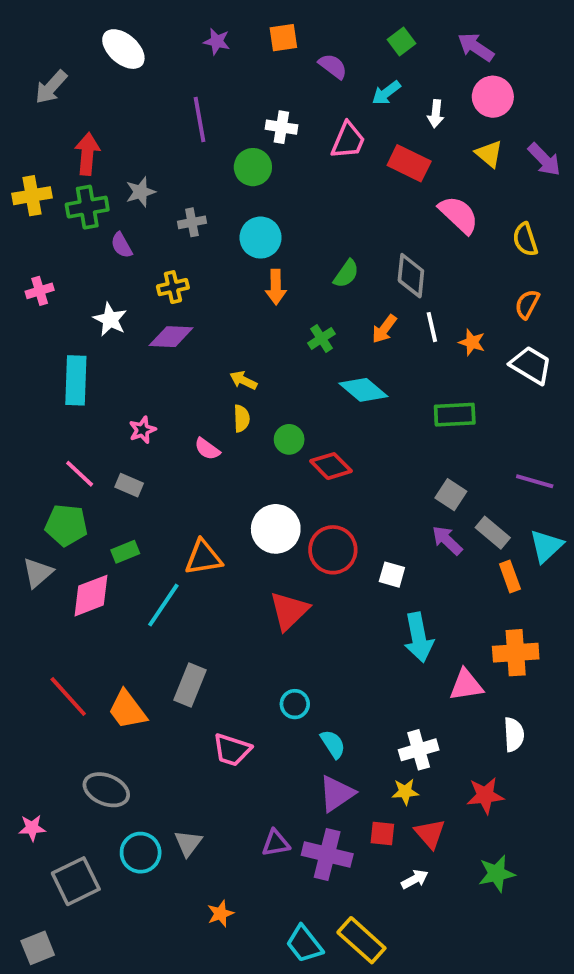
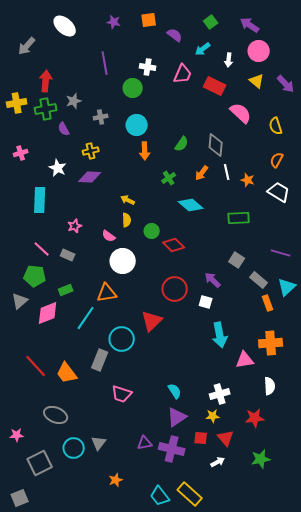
white circle: (276, 529) -> (123, 261), moved
purple arrow: (447, 540) -> (213, 280), moved
cyan circle: (295, 704) -> (122, 339), moved, size x1.6

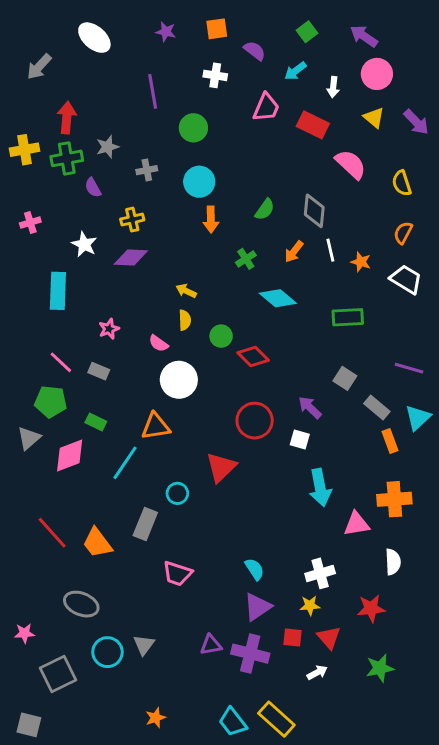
white cross: (148, 67) -> (215, 75), moved
green rectangle: (66, 290) -> (96, 422), turned 48
cyan circle: (122, 339) -> (177, 493), size x0.6
orange star: (116, 480) -> (156, 718), moved
gray square: (20, 498) -> (29, 725), turned 36

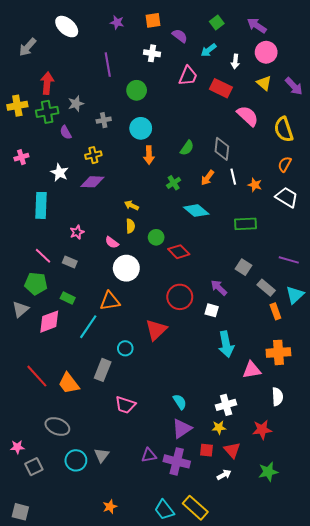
yellow semicircle: (402, 183) -> (284, 129), size x1.4
gray square: (58, 674) -> (34, 467), moved, size x0.7

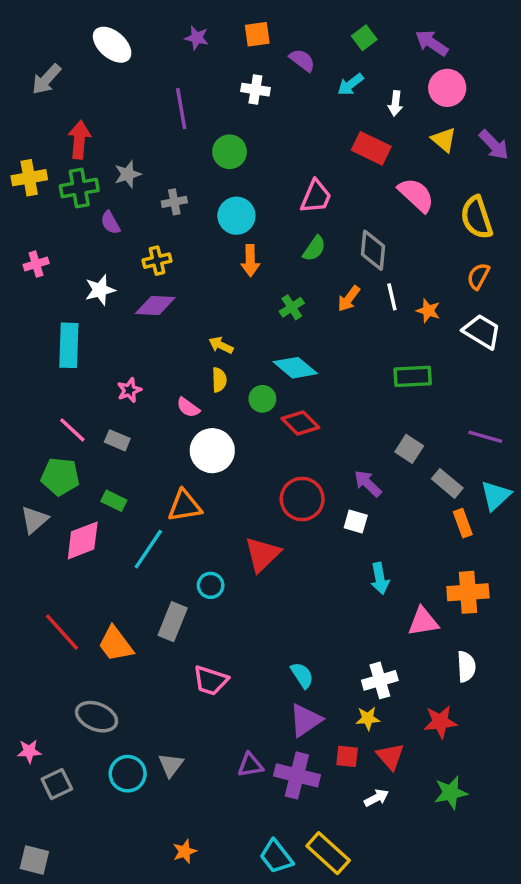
pink trapezoid: (188, 76) -> (316, 197), moved
white star: (59, 173) -> (100, 290), turned 30
cyan diamond: (196, 211) -> (295, 368), moved
cyan arrow: (226, 344) -> (380, 578), size x0.7

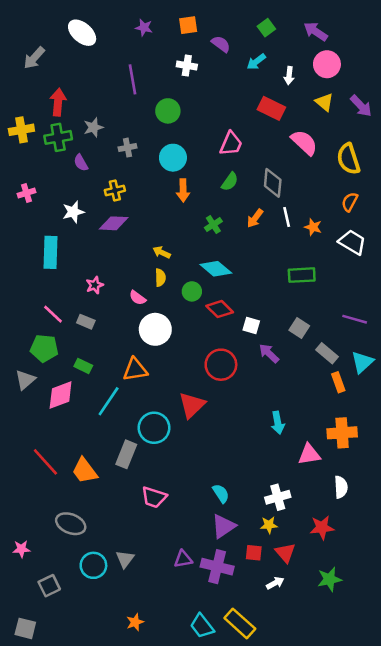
white square: (356, 521) -> (251, 326), moved
cyan circle: (211, 585) -> (154, 428), size x1.6
gray square: (57, 784) -> (49, 586), moved

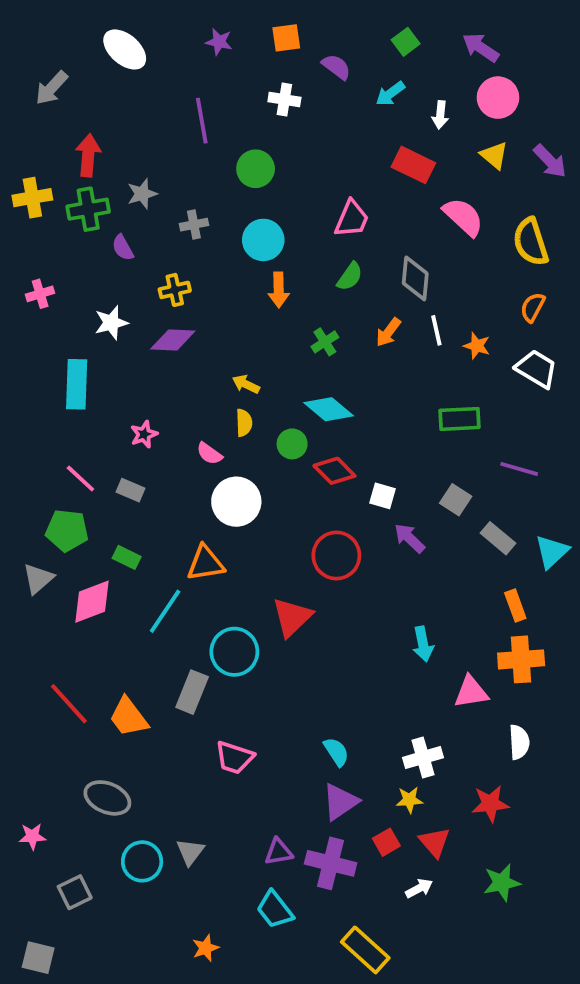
purple line: (355, 319) -> (519, 469), moved
orange rectangle: (338, 382) -> (515, 606), moved
red square: (254, 553) -> (386, 842), turned -36
cyan trapezoid: (202, 626) -> (275, 910), moved

